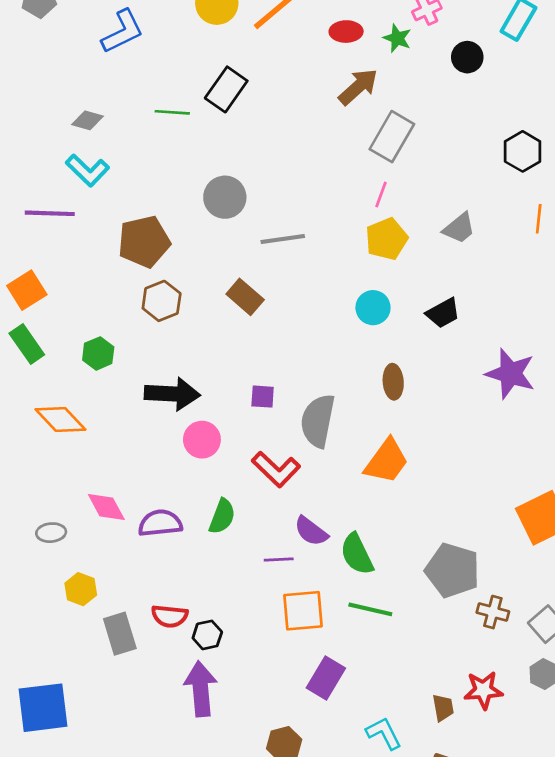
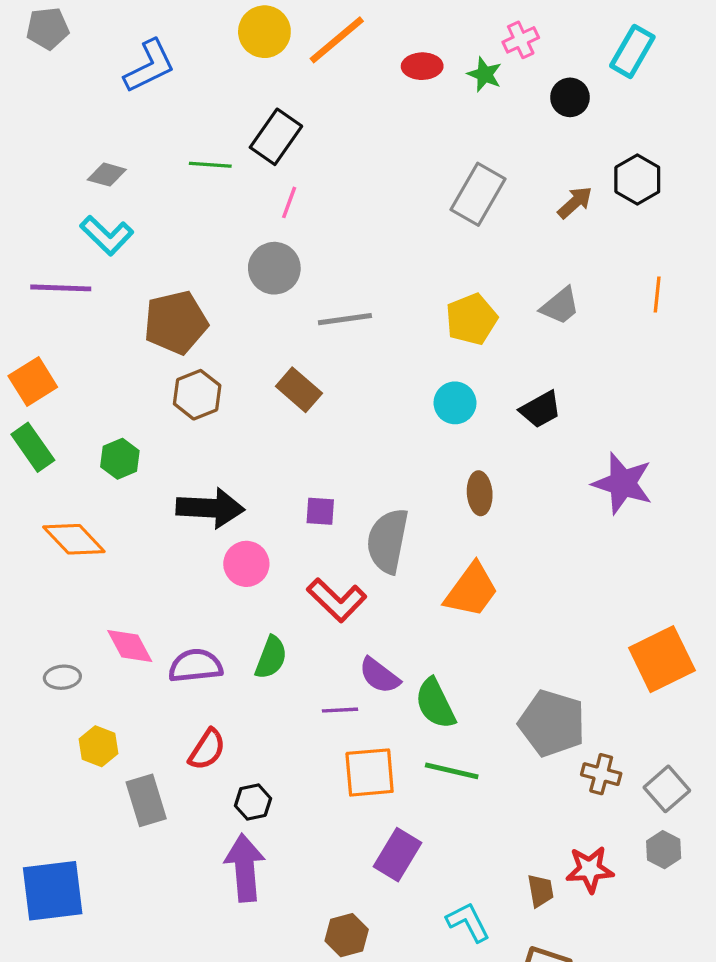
brown arrow: (358, 87) -> (575, 202), moved, size x0.7
black hexagon: (523, 151) -> (637, 180), moved
pink line: (381, 194) -> (289, 202), moved
red semicircle: (170, 616) -> (207, 749), moved, turned -63

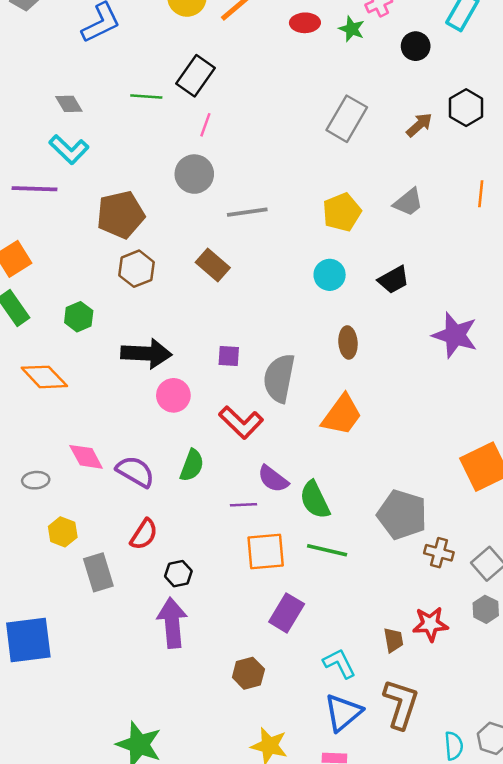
gray diamond: (107, 175) -> (69, 104), turned 44
purple semicircle: (195, 666) -> (135, 472), turned 36

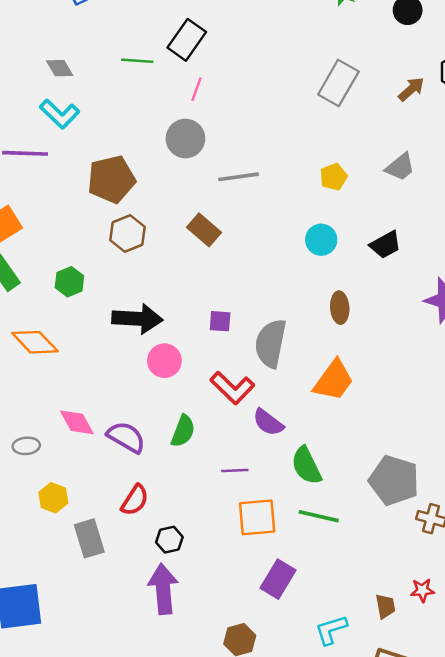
yellow pentagon: (342, 212) -> (334, 177), size x0.7
purple semicircle: (273, 479) -> (268, 422), moved
red star: (430, 624) -> (422, 590), size x0.7
cyan L-shape: (339, 663) -> (331, 630), turned -80

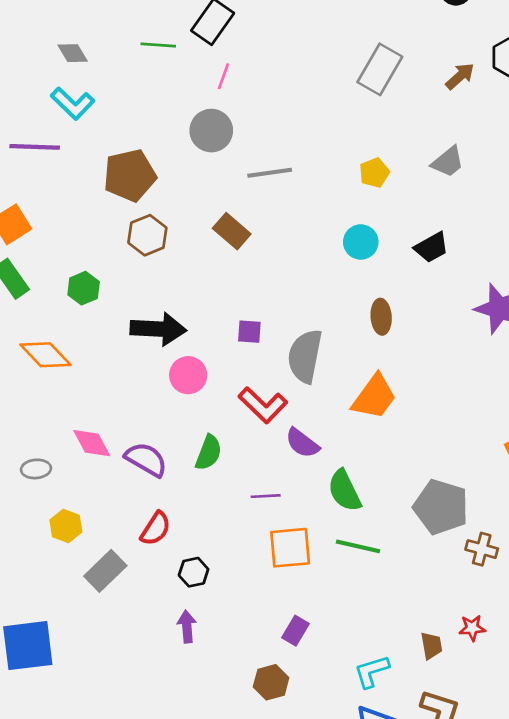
gray rectangle: (89, 538) -> (105, 571), turned 63
purple rectangle: (278, 579) -> (296, 631), moved, size x0.7
purple arrow: (163, 589) -> (187, 627), size x0.6

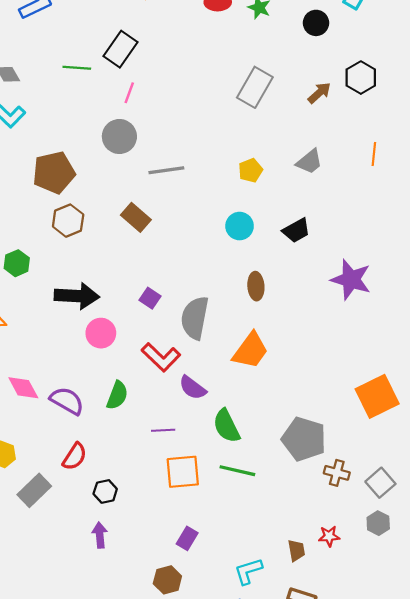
purple square: (249, 332) -> (150, 298), turned 30

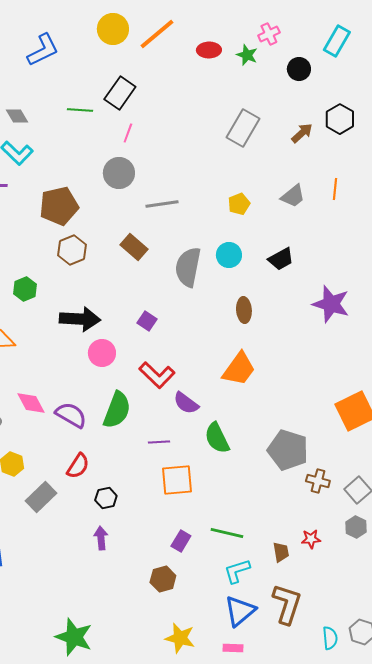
orange line: (374, 154) -> (335, 189), moved
gray semicircle: (195, 318) -> (188, 267), moved
green semicircle: (117, 395) -> (117, 410), size x1.4
green line: (237, 471) -> (227, 533), moved

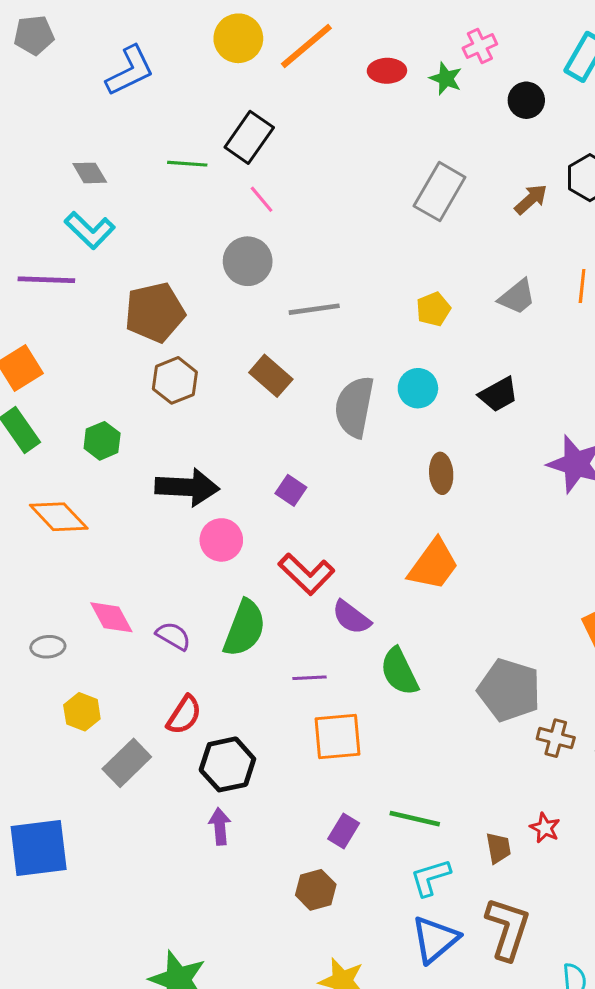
pink line: (128, 133) -> (262, 199), turned -60
purple semicircle: (71, 415) -> (173, 636), size x0.7
black hexagon: (106, 498) -> (227, 764), size x1.6
red star: (311, 539) -> (545, 828), turned 30

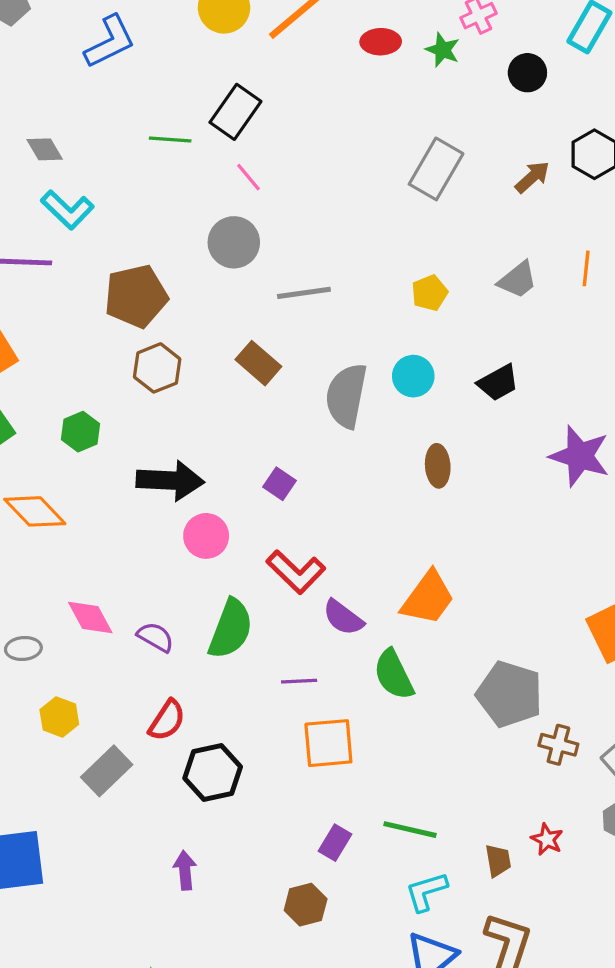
gray diamond: (90, 173) -> (45, 149), moved
orange trapezoid: (433, 565) -> (428, 598), moved
purple arrow: (220, 826) -> (185, 870), moved

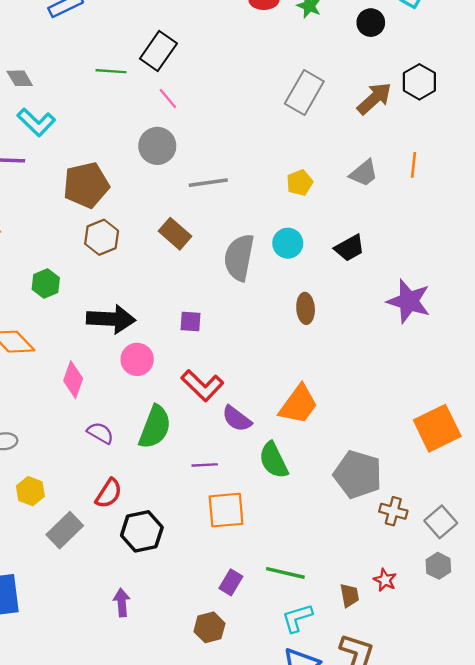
brown arrow: (532, 177) -> (374, 98), size x1.4
purple square: (279, 484) -> (190, 321), turned -30
pink diamond: (90, 618) -> (73, 380), moved, turned 48

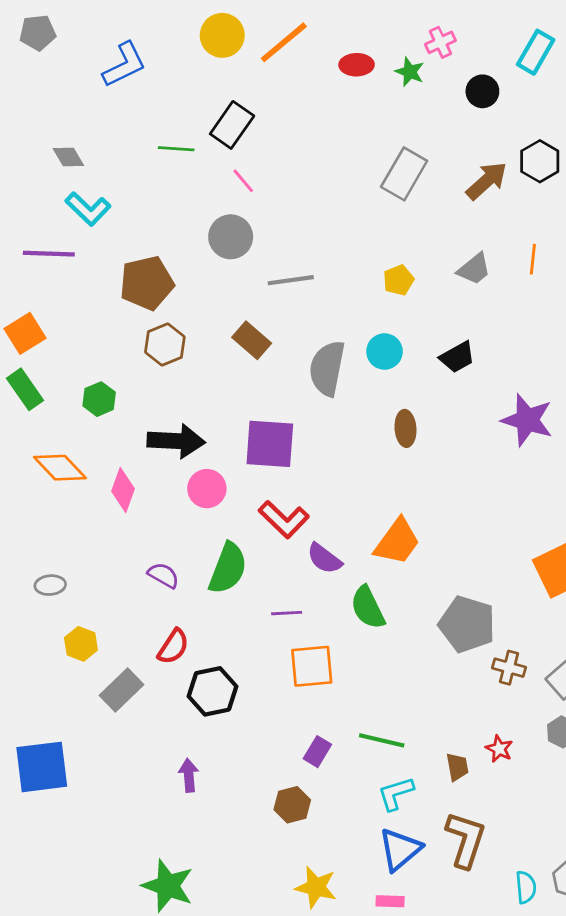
purple square: (190, 321) -> (270, 444), size x2.0
pink diamond: (73, 380) -> (123, 490), moved

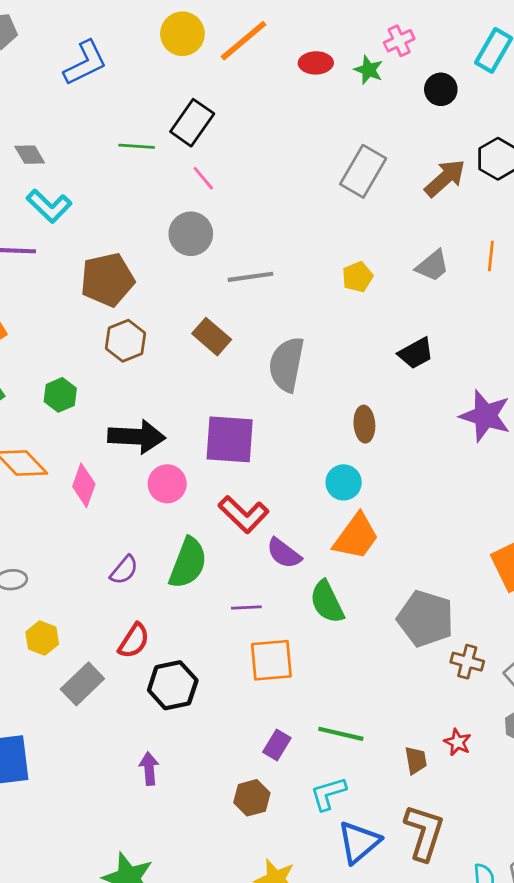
cyan circle: (385, 351) -> (344, 482), moved
purple semicircle: (164, 575) -> (124, 570), turned 100
cyan L-shape: (396, 794) -> (328, 794), moved

